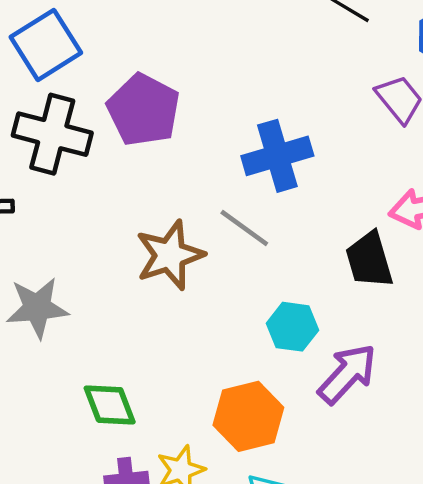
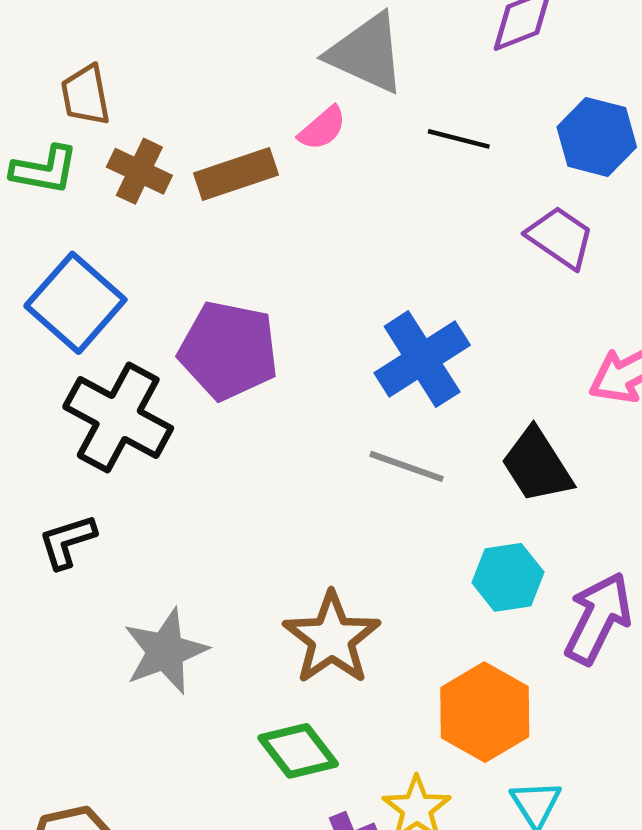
black cross: (52, 134) -> (118, 417), turned 30
brown star: (170, 255) -> (332, 638), moved
black trapezoid: (369, 260) -> (537, 465), moved

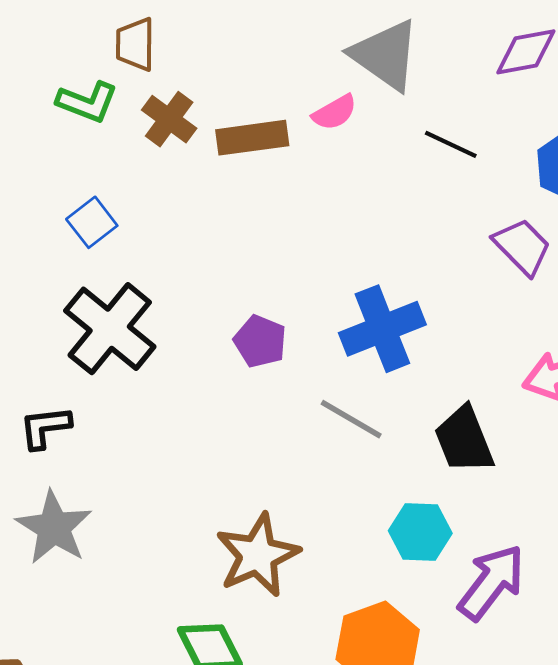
blue square: (75, 303) -> (92, 222), size x0.6
purple pentagon: (228, 350) -> (260, 341), moved, size x0.6
gray star: (165, 651) -> (54, 528), moved, turned -30

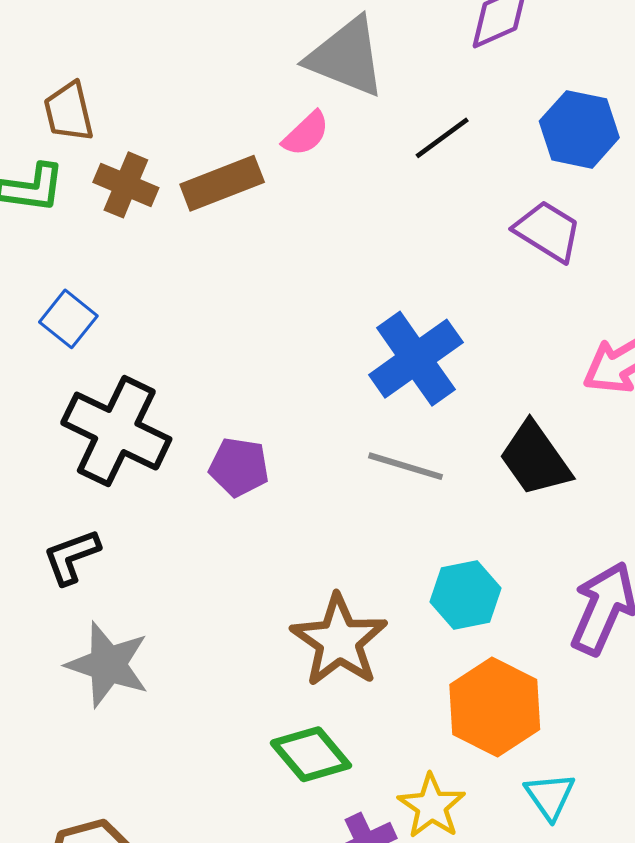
black line: (451, 144) -> (442, 138), turned -48
purple pentagon: (260, 341) -> (239, 467), moved
cyan hexagon: (420, 532) -> (466, 595), moved

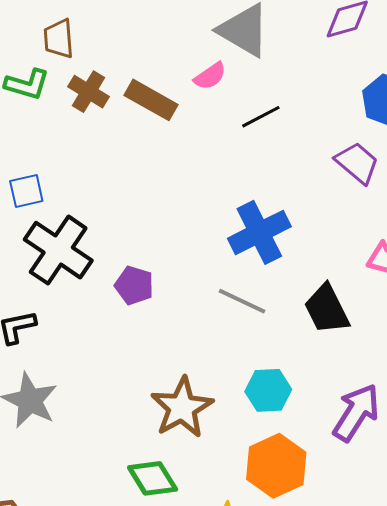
black line: (442, 138) -> (261, 117), moved
brown rectangle: (222, 183) -> (151, 100), turned 42
blue square: (68, 319) -> (26, 191), moved, turned 30

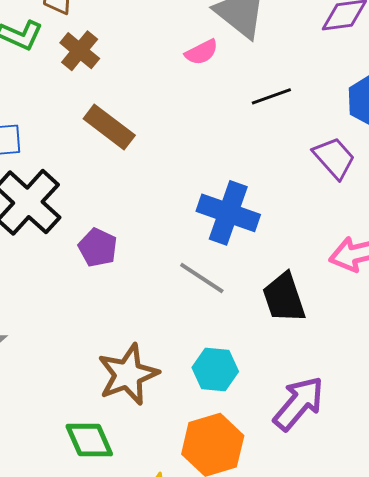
brown rectangle: (151, 100) -> (109, 127), moved
black line: (261, 117) -> (271, 96), moved
blue cross: (259, 232) -> (228, 213), turned 38

